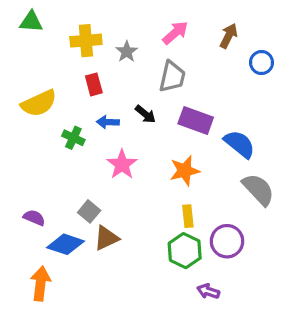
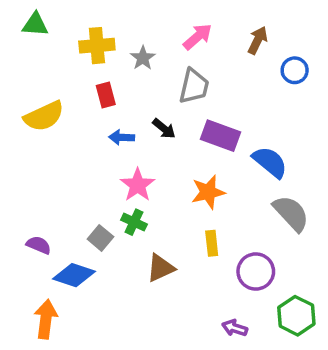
green cross: (73, 138) -> (134, 222), moved
brown triangle: (106, 238) -> (160, 268), moved
green hexagon: (185, 251) -> (296, 316), moved

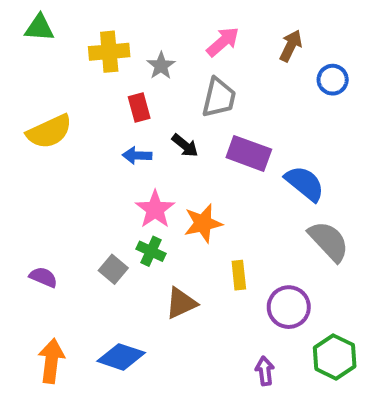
red rectangle: (106, 95) -> (139, 108), moved
orange star: (208, 192) -> (203, 223), moved
blue diamond: (74, 275) -> (121, 357), moved
purple arrow: (235, 328) -> (265, 371), turned 65

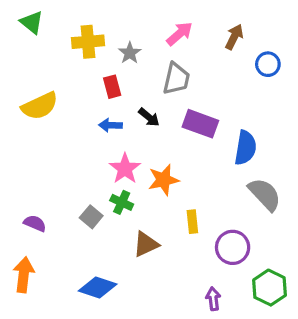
green triangle: (39, 28) -> (32, 22), turned 35
blue semicircle: (305, 183) -> (245, 148), turned 60
orange arrow: (51, 361) -> (24, 275), moved

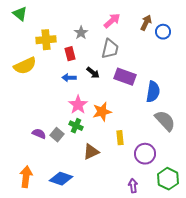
yellow cross: (88, 42) -> (46, 40), moved
blue circle: (268, 64) -> (163, 32), moved
purple semicircle: (35, 223) -> (39, 134), moved
orange arrow: (24, 275) -> (26, 177), moved

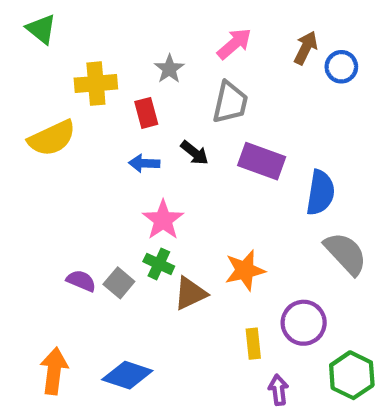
orange star: (102, 112) -> (245, 270), moved
yellow rectangle: (120, 138) -> (253, 344), moved
brown triangle: (91, 152) -> (190, 293), moved

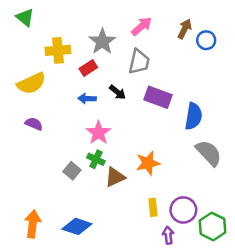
gray star: (169, 69) -> (102, 41), size x1.5
red rectangle: (146, 113) -> (88, 68), turned 72
purple semicircle: (81, 281) -> (34, 124), moved
purple circle: (304, 323) -> (183, 210), moved

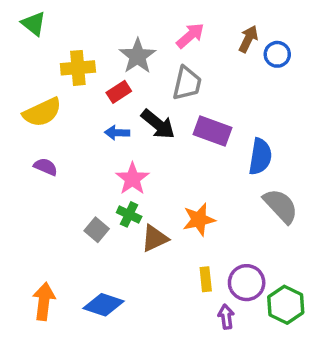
black arrow: (118, 92) -> (158, 124), size x1.5

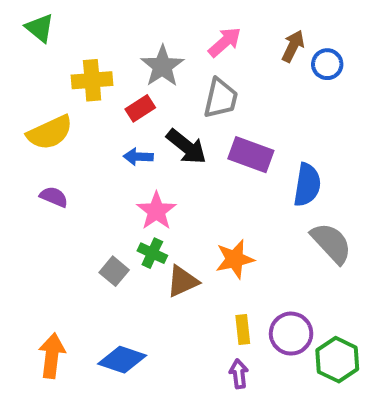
purple arrow: (226, 317) -> (239, 374), moved

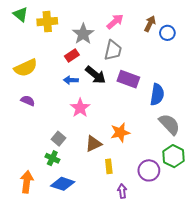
yellow cross: (92, 80) -> (47, 22), moved
green cross: (152, 253) -> (52, 158), moved
yellow rectangle: (243, 330) -> (109, 166), moved
green hexagon: (337, 360) -> (174, 156), moved

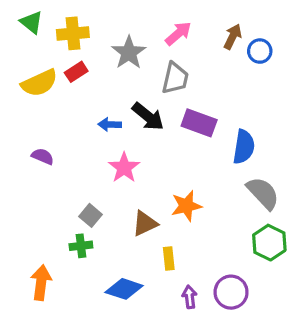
red rectangle: (72, 55) -> (76, 72), moved
yellow semicircle: (26, 68) -> (39, 83), moved
green cross: (52, 158) -> (81, 246), turned -32
purple circle: (149, 170) -> (231, 292), moved
blue diamond: (63, 184) -> (124, 289), moved

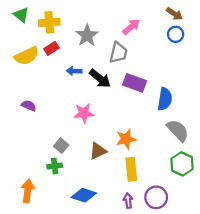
pink arrow: (178, 33) -> (131, 27), moved
brown arrow: (233, 37) -> (174, 14), moved, turned 98
blue arrow: (110, 124) -> (74, 71), moved
pink star: (124, 168) -> (84, 113), turned 30
yellow rectangle: (169, 259) -> (131, 169), moved, size x1.5

